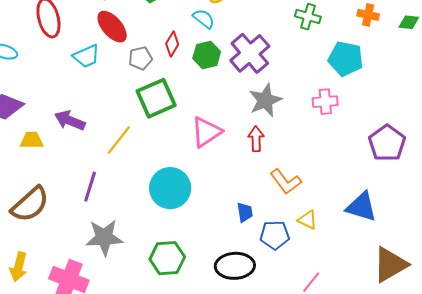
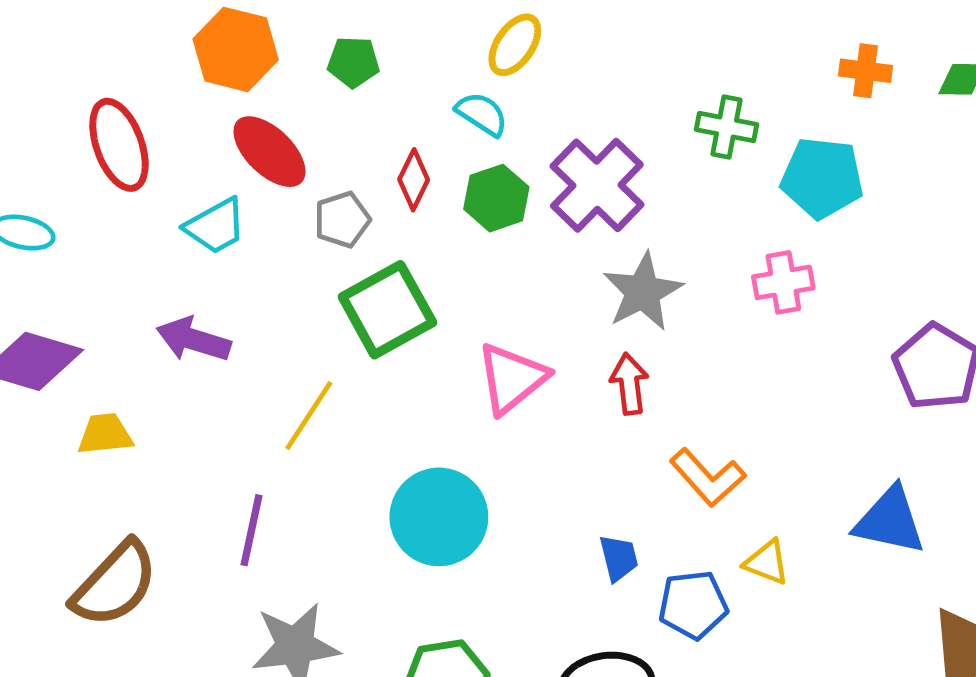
green cross: (308, 17) -> (727, 127), moved
purple arrow: (70, 120) -> (194, 340), moved

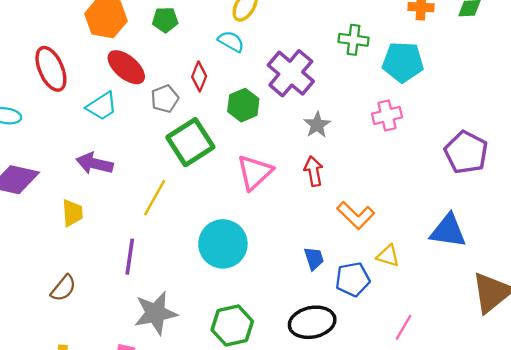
green hexagon: (496, 198) -> (243, 105), moved
gray star: (643, 292) -> (317, 125), size x0.7
yellow trapezoid: (105, 434) -> (72, 213), moved, turned 96
brown semicircle: (115, 584) -> (63, 288), size x0.6

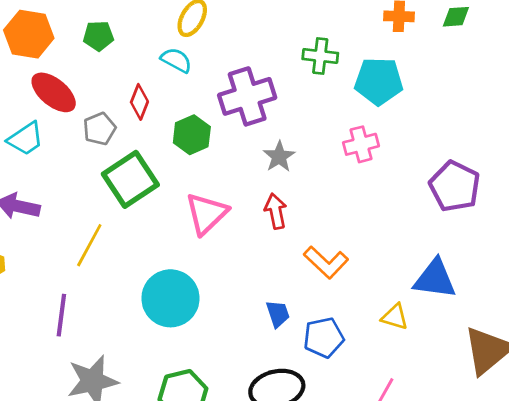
purple cross: (291, 73) -> (247, 96), turned 33
yellow triangle: (388, 256) -> (395, 317), moved

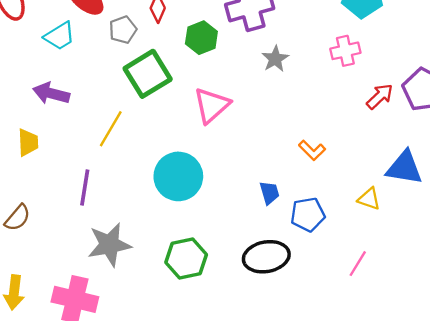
red arrow: (276, 211) -> (380, 96), moved, turned 56
orange L-shape: (326, 262) -> (312, 150), size x0.7

